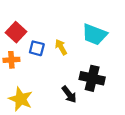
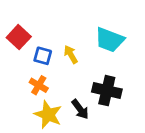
orange cross: (11, 60) -> (39, 85), moved, turned 35
yellow star: (21, 99) -> (48, 115), moved

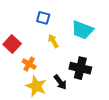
red square: (19, 37) -> (12, 44), moved
blue square: (43, 56) -> (43, 18), moved

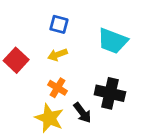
yellow arrow: (53, 41) -> (58, 55), moved, turned -80
orange cross: (29, 64) -> (58, 88), moved

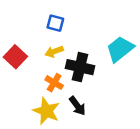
cyan trapezoid: (113, 41) -> (120, 49), moved, turned 120
black cross: (110, 93) -> (80, 67), moved

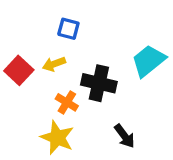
yellow arrow: (54, 52) -> (54, 64), moved
black arrow: (77, 106) -> (124, 136), moved

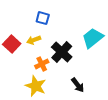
black cross: (99, 83) -> (62, 52), turned 30
orange cross: (67, 102) -> (42, 64), turned 32

